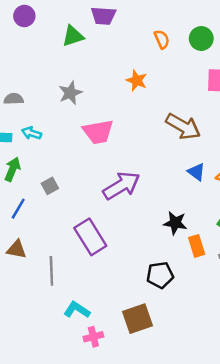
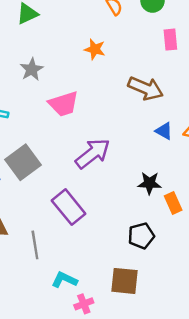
gray square: (50, 186) -> (23, 162), size x2.0
brown square: (138, 319) -> (124, 281), turned 32

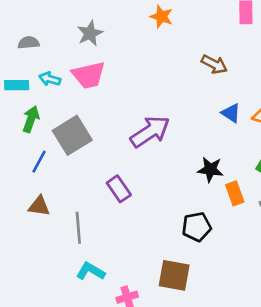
brown arrow: (146, 88) -> (214, 64), size x0.7
pink trapezoid: (64, 104) -> (89, 75), moved
purple rectangle: (69, 207) -> (119, 189), size x0.7
cyan L-shape: (64, 280) -> (91, 271), moved

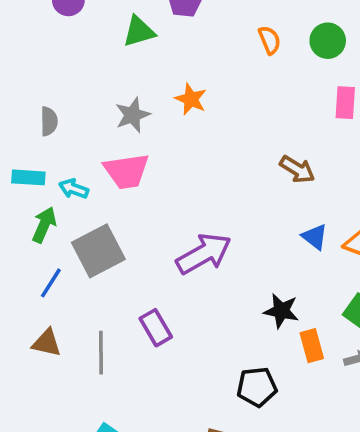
orange star: (161, 17) -> (191, 99), moved
gray semicircle: (29, 43) -> (49, 121), turned 90
cyan arrow: (50, 79) -> (74, 189), moved
gray line: (78, 228) -> (101, 353), moved

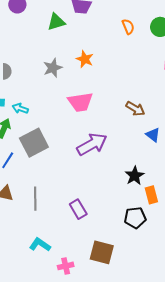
brown arrow: (297, 169) -> (135, 109), moved
pink trapezoid: (127, 171) -> (80, 102), moved
black star: (281, 311) -> (135, 176), turned 30
purple rectangle: (156, 328) -> (78, 209), moved
black pentagon: (257, 387) -> (135, 218), moved

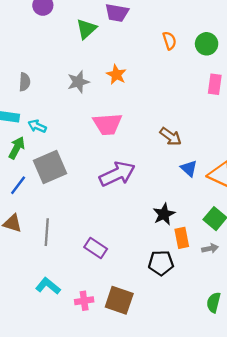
green triangle: (56, 22) -> (86, 29), turned -30
purple rectangle: (78, 209) -> (96, 248), turned -30
pink cross: (66, 266) -> (84, 301), moved

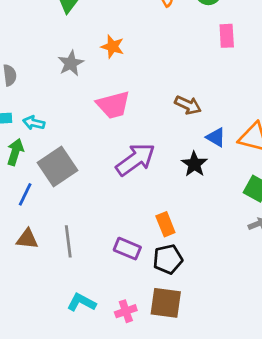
black star: (164, 214) -> (194, 164), moved
orange rectangle: (182, 238) -> (165, 224), moved
black pentagon: (161, 263) -> (168, 259), moved

